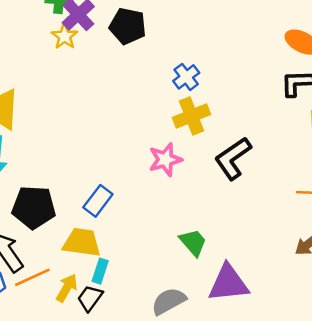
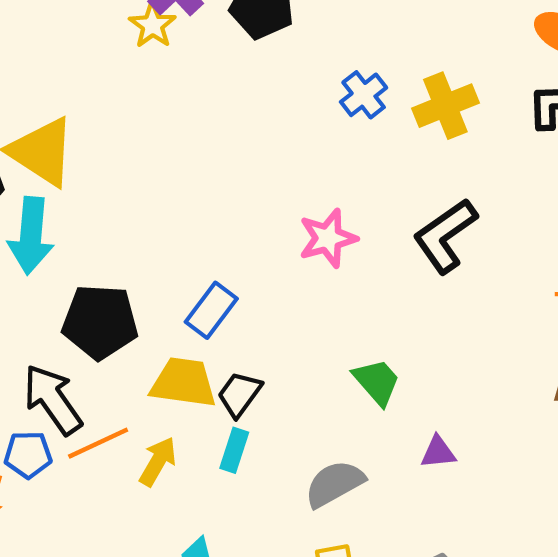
yellow cross: (191, 116) -> (445, 106), moved
cyan rectangle: (100, 271) -> (234, 450), moved
purple triangle: (228, 283) -> (438, 452), size x0.5
black trapezoid: (90, 298) -> (239, 394), moved

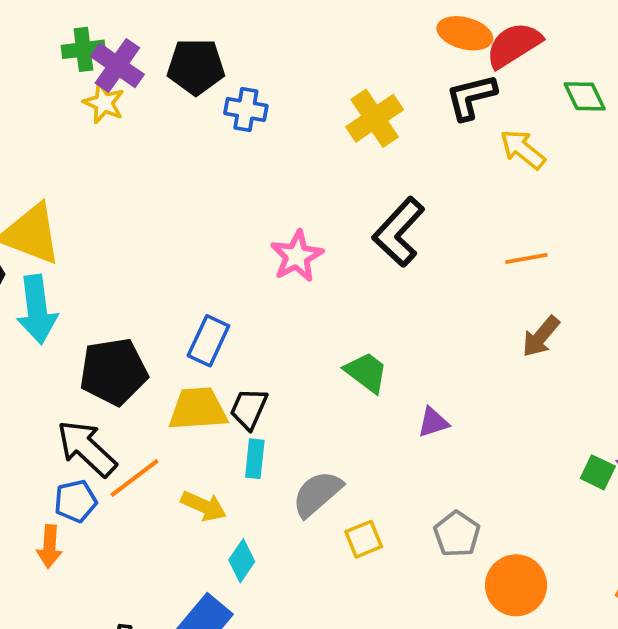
blue cross: (364, 95) -> (246, 109), moved, turned -30
yellow arrow: (158, 461) -> (204, 506), moved, turned 96
gray semicircle: (335, 484) -> (317, 494), moved

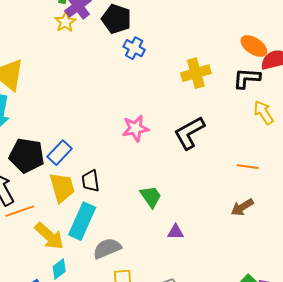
blue rectangle: (208, 341) -> (60, 153), moved
yellow trapezoid: (198, 409) -> (62, 187), turned 60
black trapezoid: (249, 409) -> (90, 181), moved, turned -50
cyan rectangle: (255, 459) -> (82, 221), size x1.8
yellow arrow: (204, 506) -> (49, 236), size x1.4

